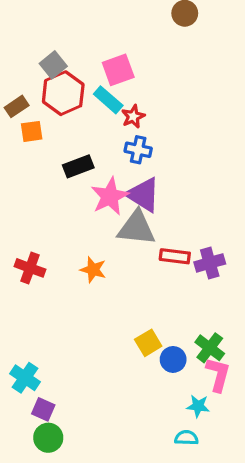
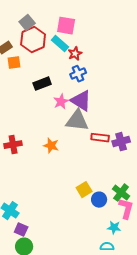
pink square: (118, 70) -> (66, 26), turned 30
blue cross: (138, 150) -> (78, 74), turned -35
pink star: (110, 196) -> (61, 102), size x0.7
red cross: (30, 268) -> (13, 145), turned -30

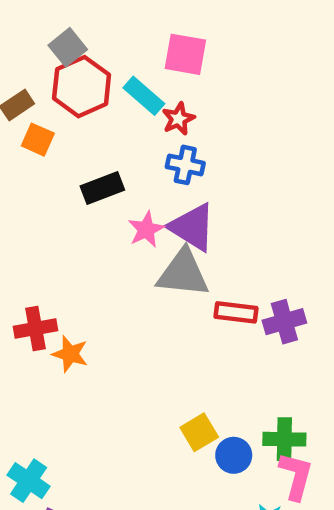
pink square: (66, 26) -> (185, 54), moved
orange square: (14, 63) -> (38, 140), turned 32
blue cross: (78, 74) -> (185, 165), turned 35
orange star: (51, 146) -> (70, 354), moved
green cross: (121, 193) -> (284, 439), turned -36

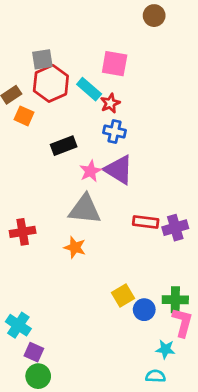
gray square: (68, 47) -> (42, 59), turned 30
gray triangle: (183, 273) -> (85, 209), moved
orange star: (70, 354) -> (75, 247), moved

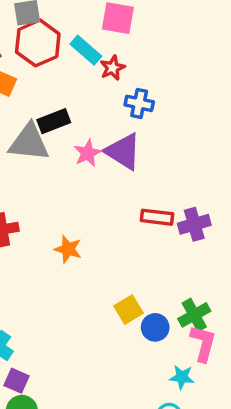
blue cross: (115, 131) -> (139, 103), moved
gray triangle: (85, 209) -> (29, 142), moved
green cross: (175, 300) -> (194, 315), turned -30

